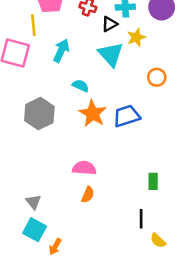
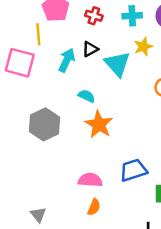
black triangle: (110, 24) -> (90, 49), moved
blue trapezoid: (127, 116) -> (133, 170), moved

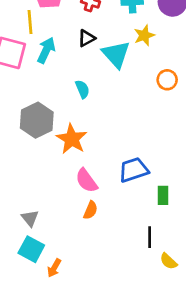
cyan arrow: (67, 60) -> (46, 50), moved
cyan semicircle: (86, 96) -> (82, 89), turned 42
orange star: (99, 124) -> (72, 139), moved
pink semicircle: (90, 180) -> (86, 181), turned -130

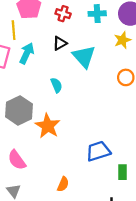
yellow star: (144, 35) -> (122, 40), moved
pink semicircle: (86, 181) -> (17, 160), moved

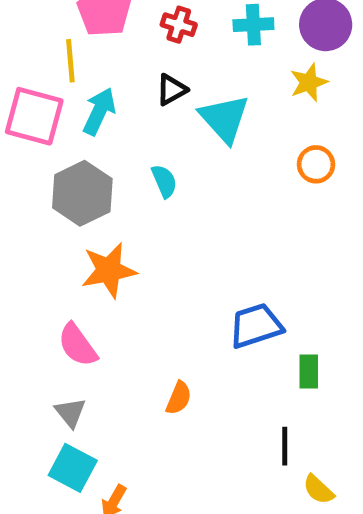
gray hexagon: (19, 110) -> (82, 193), moved
orange star: (48, 126) -> (109, 270), moved, turned 30

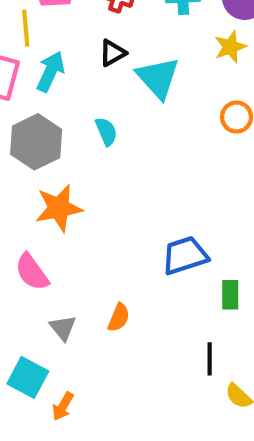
gray triangle: (70, 412) -> (63, 328), moved

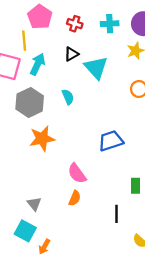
blue trapezoid: (185, 256) -> (111, 141), moved
pink semicircle: (32, 272) -> (77, 173), moved
gray triangle: (63, 328) -> (34, 204), moved
black line: (210, 359) -> (116, 214), moved

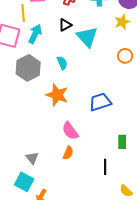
orange star: (42, 139) -> (57, 95), moved, turned 30

